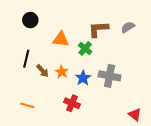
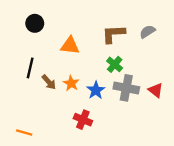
green cross: (85, 48) -> (115, 64), moved
orange line: (27, 105) -> (24, 133), moved
red triangle: (135, 114) -> (156, 90), moved

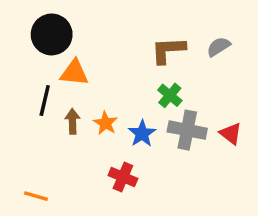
black circle: (35, 23) -> (52, 34), size x1.5
orange triangle: (70, 46) -> (74, 73), moved
brown arrow: (49, 82) -> (72, 121), turned -140

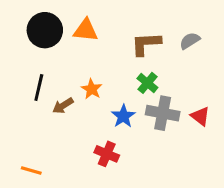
orange triangle: (74, 73) -> (86, 30), moved
brown arrow: (72, 121) -> (63, 106), turned -120
orange star: (106, 123) -> (92, 89), moved

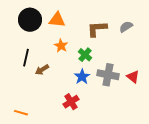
green cross: (147, 83) -> (85, 55), moved
orange star: (92, 89) -> (61, 46), moved
red cross: (107, 154) -> (71, 102), turned 35

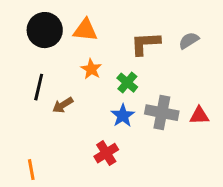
red triangle: (133, 77) -> (199, 116), turned -40
orange line: (21, 113) -> (31, 170), turned 64

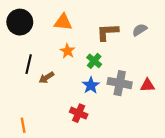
black circle: (45, 30) -> (20, 22), moved
red cross: (106, 153) -> (79, 113), turned -35

